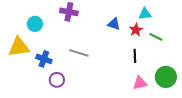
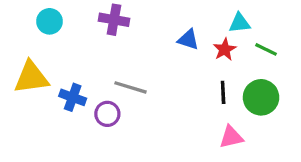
cyan circle: (35, 24) -> (49, 21), moved
green line: (156, 37) -> (266, 49), moved
green circle: (166, 77) -> (261, 97), moved
purple circle: (57, 80) -> (107, 114), moved

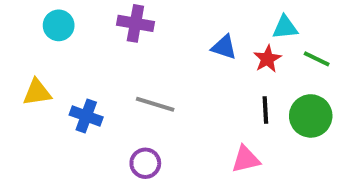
yellow triangle: (31, 78) -> (37, 92), size x0.7
purple circle: (107, 114) -> (145, 163), moved
pink triangle: (231, 137) -> (246, 159), moved

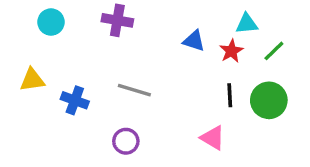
green line: (317, 59) -> (274, 51), turned -70
pink triangle: (246, 159) -> (213, 138), turned 44

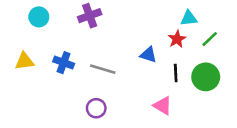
purple cross: (117, 20) -> (90, 16), turned -30
blue triangle: (194, 41) -> (148, 55), moved
blue cross: (75, 100) -> (64, 63), moved

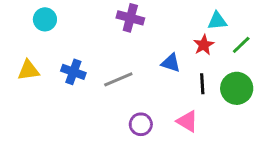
purple cross: (90, 16) -> (130, 18), moved, turned 35
gray line: (103, 69) -> (118, 79), turned -40
purple circle: (96, 108) -> (141, 124), moved

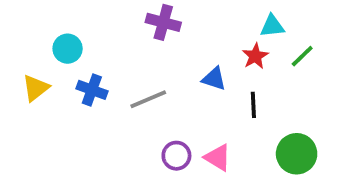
cyan circle: (45, 19) -> (68, 49), moved
yellow triangle: (28, 70) -> (36, 88), turned -30
green circle: (237, 88) -> (297, 154), moved
pink triangle: (187, 121) -> (218, 158), moved

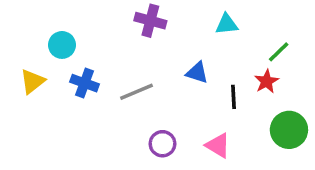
cyan triangle: (272, 26) -> (227, 24), moved
red star: (255, 56) -> (266, 81), moved
green circle: (297, 154) -> (289, 130), moved
pink triangle: (218, 158) -> (218, 145), moved

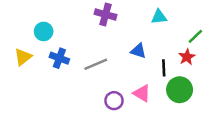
green circle: (289, 130) -> (180, 90), moved
pink triangle: (218, 145) -> (142, 93), moved

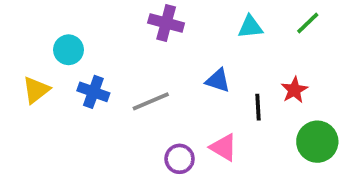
green line: (195, 36) -> (308, 23), moved
green circle: (180, 90) -> (317, 142), moved

